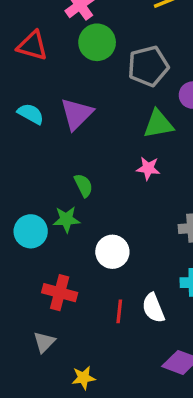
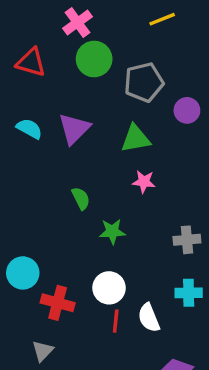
green triangle: (158, 124) -> (136, 139), moved
green star: (66, 219) -> (112, 231), moved
cyan circle: (31, 231) -> (23, 273), moved
white circle: (112, 252) -> (109, 288), moved

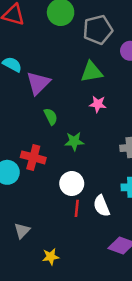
purple triangle: (74, 129) -> (38, 83), moved
red cross: (58, 303) -> (33, 157), moved

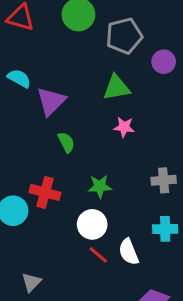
green star: (74, 141) -> (100, 186), moved
red line: (77, 208) -> (98, 255), turned -56

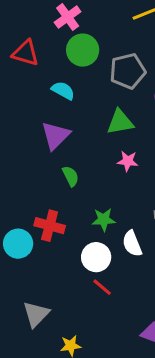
cyan semicircle: (19, 78) -> (63, 91), moved
white semicircle: (129, 252) -> (132, 244), moved
gray triangle: (31, 282) -> (36, 314), size x1.4

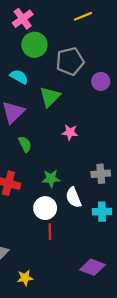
green triangle: (120, 122) -> (50, 97), moved, turned -35
red line: (102, 287) -> (50, 232), turned 49

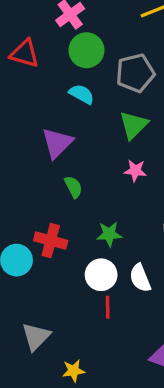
cyan semicircle: (19, 77) -> (82, 94), moved
green triangle: (50, 97) -> (134, 125), moved
white semicircle: (74, 197) -> (140, 278), moved

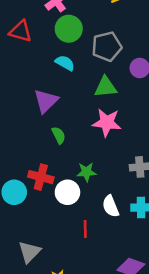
green triangle: (134, 125) -> (106, 87), turned 40
pink star: (135, 171) -> (107, 123), size x1.6
white circle: (101, 275) -> (67, 192), moved

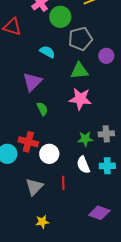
green circle: (69, 29) -> (60, 17), moved
green star: (86, 172) -> (85, 139), moved
gray triangle: (29, 252) -> (34, 187), moved

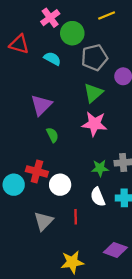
cyan semicircle: (47, 52) -> (52, 59), moved
green triangle: (79, 71) -> (93, 93), turned -36
yellow star: (42, 222) -> (72, 262), moved, size x1.5

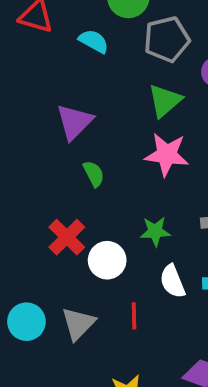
green star: (100, 168) -> (155, 231), moved
red cross: (37, 171) -> (67, 237), turned 30
cyan circle: (14, 185) -> (26, 322), moved

